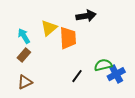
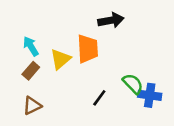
yellow triangle: (49, 28) -> (61, 59), moved
green semicircle: (103, 65) -> (133, 84), turned 60
blue cross: (116, 74) -> (150, 95), turned 36

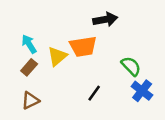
orange trapezoid: (88, 49) -> (83, 46), turned 84
green semicircle: (133, 84) -> (131, 66), moved
blue cross: (150, 95) -> (142, 91), turned 30

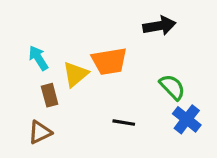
black arrow: (105, 19) -> (159, 26), moved
brown rectangle: (29, 67) -> (50, 95), moved, turned -56
black line: (94, 93) -> (124, 123), turned 63

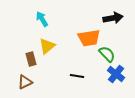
black arrow: (159, 26) -> (113, 18), moved
cyan arrow: (38, 58) -> (42, 19), moved
orange trapezoid: (109, 61) -> (89, 38), moved

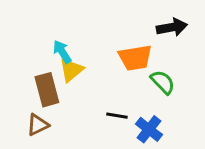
cyan arrow: (42, 19) -> (62, 52), moved
brown rectangle: (31, 59) -> (47, 90), size x1.5
blue cross: (116, 74) -> (149, 129), moved

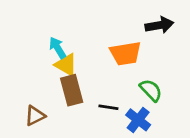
yellow triangle: (71, 70) -> (66, 65), turned -50
green semicircle: (163, 82) -> (151, 90), moved
brown rectangle: (47, 90) -> (72, 90), moved

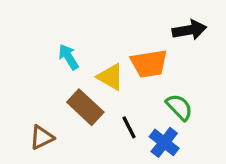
yellow triangle: (66, 65) -> (110, 77), moved
brown rectangle: (72, 90) -> (85, 107), turned -32
black line: (108, 107) -> (129, 127), turned 54

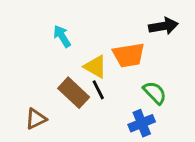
cyan arrow: (69, 57) -> (62, 36), moved
black line: (129, 127) -> (98, 90), moved
blue cross: (164, 142) -> (142, 123), turned 30

